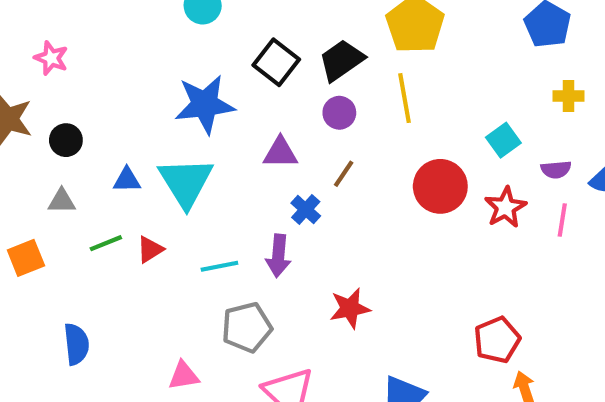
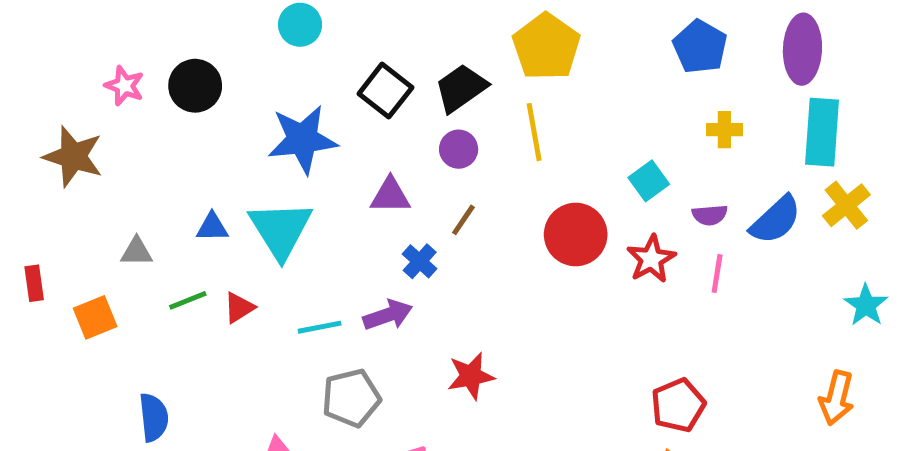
black circle: (66, 140) -> (195, 86), moved, size x1.4
purple arrow: (278, 256) -> (388, 315), turned -114
red pentagon: (497, 340) -> (678, 405), moved

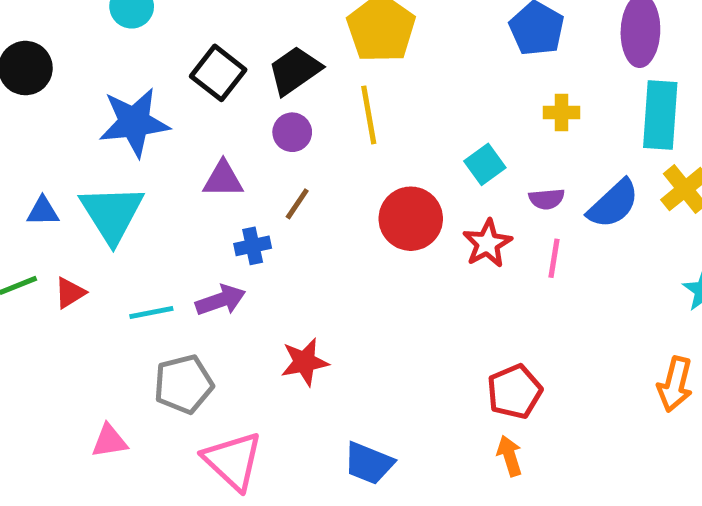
blue cross: (420, 261) -> (253, 246), turned 36

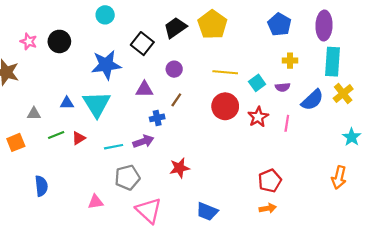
black trapezoid: (295, 70) -> (175, 28), moved
yellow line: (369, 115) -> (225, 72), moved, turned -75
purple semicircle: (547, 199) -> (283, 87), moved
orange arrow: (510, 456) -> (268, 208), turned 98

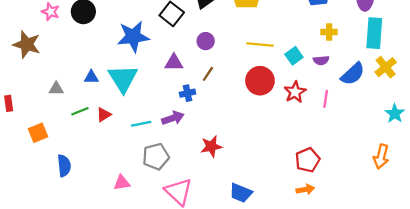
orange square: (16, 142) -> (38, 133), moved

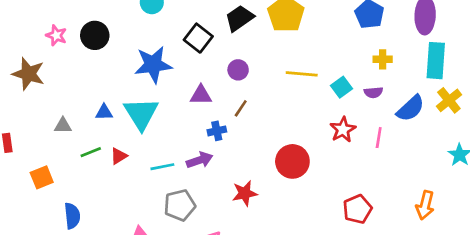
red circle: (260, 81) -> (292, 161), moved
orange arrow: (381, 157) -> (425, 205), moved

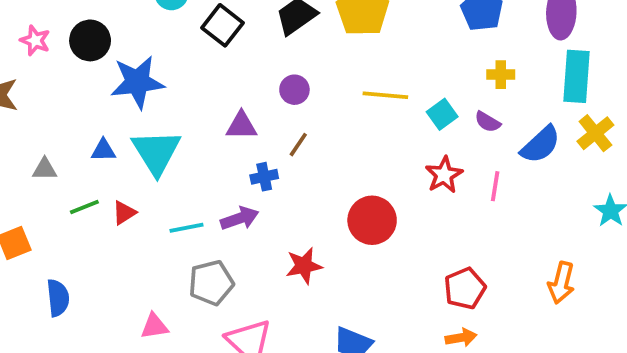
black square: (198, 38) -> (223, 25), moved
blue star: (153, 65) -> (137, 82), moved
purple semicircle: (373, 92) -> (488, 122), turned 36

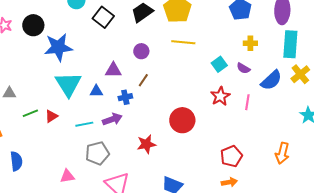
yellow line: (385, 95) -> (183, 42), moved
blue triangle: (103, 150) -> (96, 91), moved

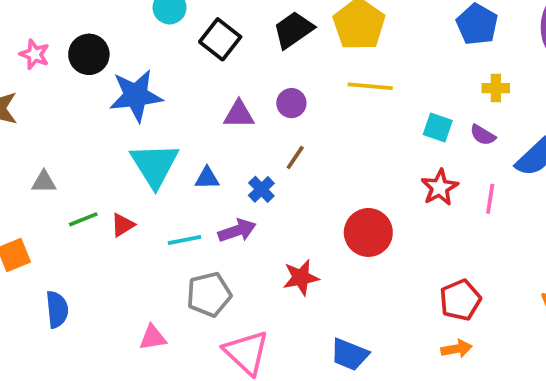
cyan square: (219, 64) -> (438, 127), turned -35
purple triangle: (113, 70) -> (239, 114), moved
blue cross: (125, 97) -> (261, 189), turned -32

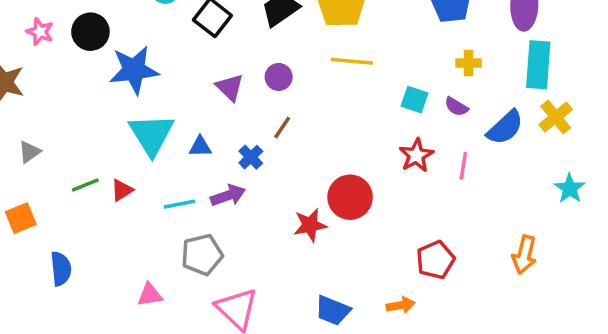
purple triangle: (239, 114) -> (230, 87), turned 44
gray triangle: (44, 182) -> (29, 152), moved, turned -35
red star: (301, 277) -> (310, 225), moved
orange arrow: (456, 349) -> (401, 305), moved

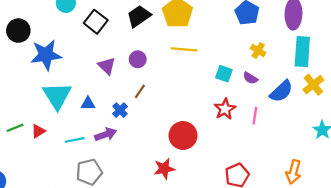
yellow cross: (469, 63) -> (258, 50), turned 32
red star: (310, 225) -> (164, 169), moved

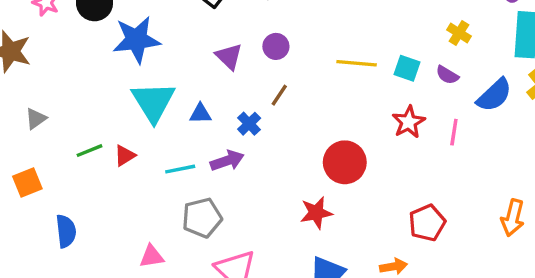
yellow line: (184, 49) -> (357, 63), moved

